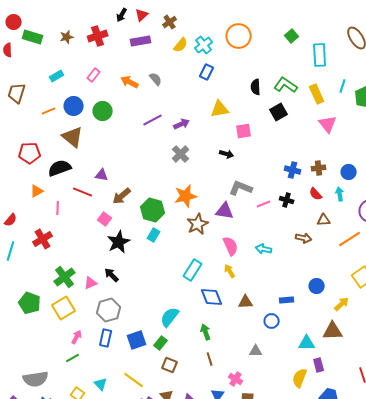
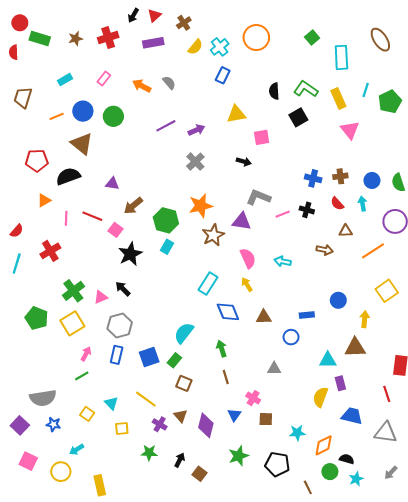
red line: (83, 192) -> (92, 216), moved
yellow arrow: (342, 304) -> (365, 319), turned -42

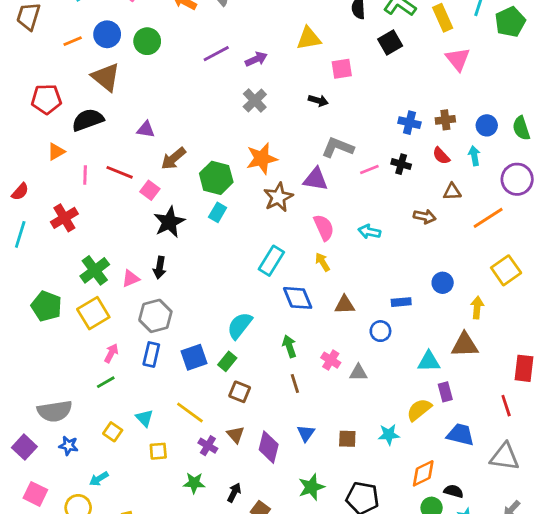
black arrow: (123, 289) -> (160, 268), turned -126
yellow semicircle: (320, 397) -> (419, 410), turned 30
pink cross: (253, 398) -> (331, 360), moved
cyan star: (297, 433) -> (389, 435), moved

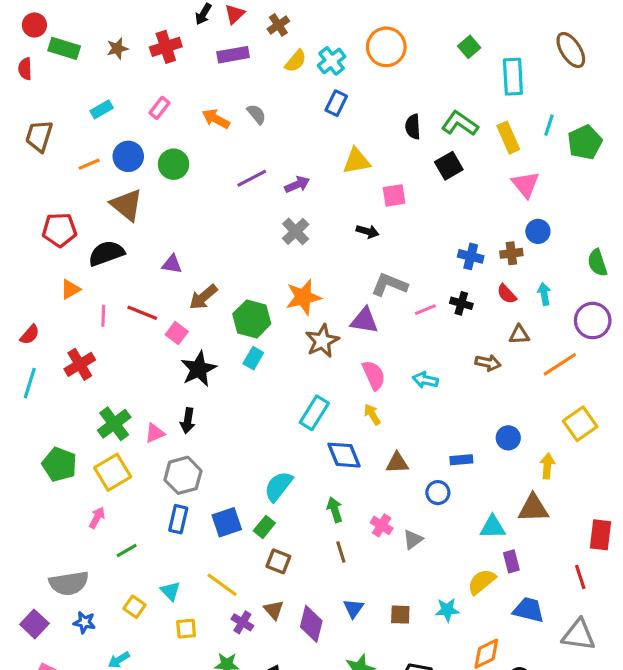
blue circle: (487, 125) -> (538, 231), moved
pink arrow: (111, 353) -> (97, 518), moved
gray triangle: (358, 372) -> (413, 539), turned -36

